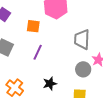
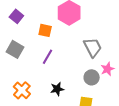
gray trapezoid: (82, 39) -> (93, 47), turned 145

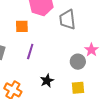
gray trapezoid: (93, 47) -> (67, 20), moved, turned -145

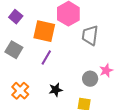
orange square: (22, 26) -> (44, 31), size x1.6

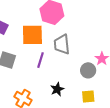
gray trapezoid: (90, 35) -> (62, 44), moved

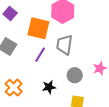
gray circle: (88, 70) -> (75, 75), moved

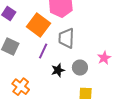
orange square: (38, 28) -> (39, 25), turned 30
black star: (49, 87) -> (58, 70), moved

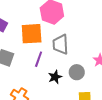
orange square: (39, 25) -> (32, 34), turned -35

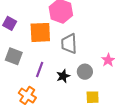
purple line: (39, 59) -> (40, 70), moved

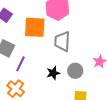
purple line: (40, 70) -> (20, 64), moved

